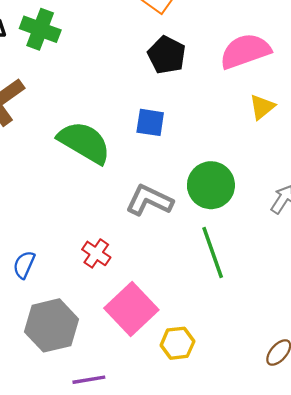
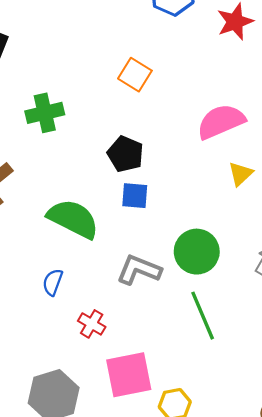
green cross: (40, 29) -> (45, 113), moved, turned -30
black pentagon: (167, 55) -> (125, 154), moved
blue semicircle: (24, 265) -> (53, 282), moved
pink square: (131, 309) -> (129, 375), turned 36

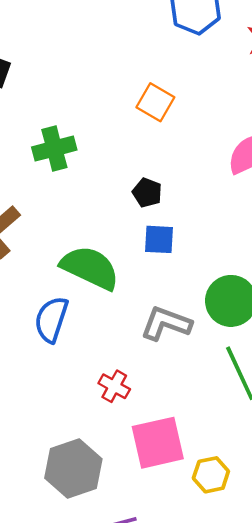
black pentagon: (125, 154) -> (147, 193), size x0.7
blue semicircle: (53, 282) -> (51, 319), moved, size x1.5

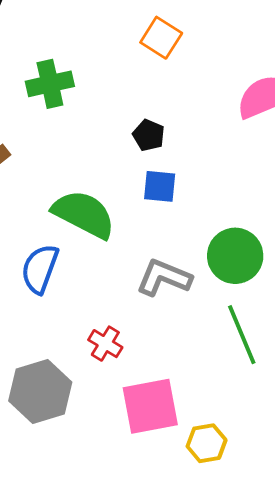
gray hexagon: (73, 469) -> (40, 391), moved

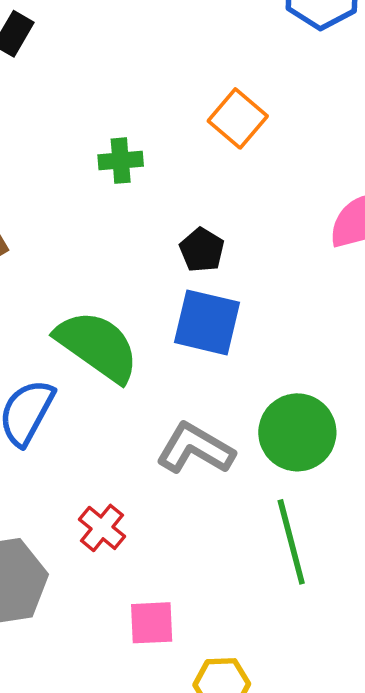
green cross: (50, 84) -> (121, 161), moved, size x0.7
blue square: (160, 186) -> (207, 322), size x1.4
pink square: (150, 406) -> (152, 623), size x0.6

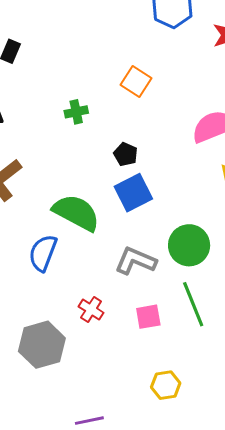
blue square: (207, 322) -> (133, 193), turned -33
pink square: (152, 623) -> (148, 317), moved

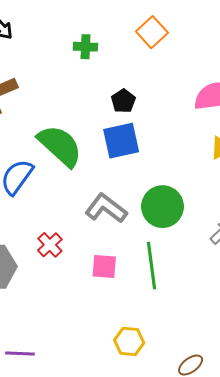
yellow hexagon: (166, 385) -> (129, 341), moved

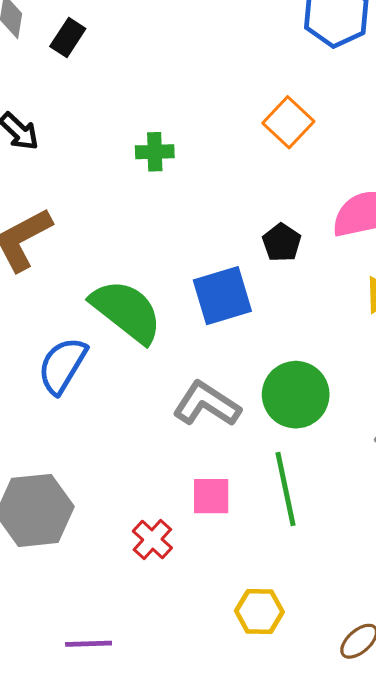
orange square: (152, 32) -> (288, 122), moved
black pentagon: (123, 101) -> (282, 243), moved
red cross: (50, 245) -> (152, 540), moved

